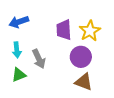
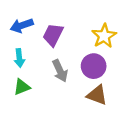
purple trapezoid: (64, 30) -> (53, 35), moved, turned 30
gray arrow: (39, 59) -> (60, 71), moved

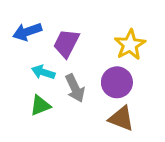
cyan arrow: (19, 58) -> (43, 72), moved, turned 114
green triangle: (22, 87) -> (40, 105), moved

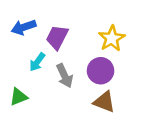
cyan arrow: (43, 72) -> (37, 62), turned -72
green triangle: (40, 105) -> (19, 97), moved

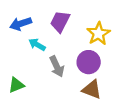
purple trapezoid: (57, 37) -> (60, 22), moved
cyan arrow: (37, 62) -> (37, 45), moved, turned 84

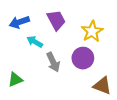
purple trapezoid: (60, 22) -> (56, 20), turned 125
brown triangle: (92, 89) -> (102, 86), moved

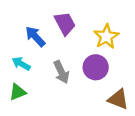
blue arrow: (19, 22) -> (35, 37), moved, turned 66
cyan arrow: (35, 42) -> (21, 64), moved

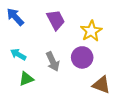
blue arrow: (35, 37) -> (15, 17), moved
green triangle: (18, 92) -> (26, 79), moved

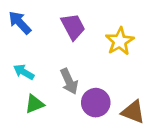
purple circle: (82, 57) -> (96, 103), moved

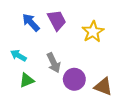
blue arrow: (20, 23) -> (31, 22), moved

